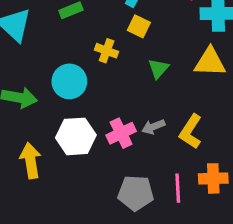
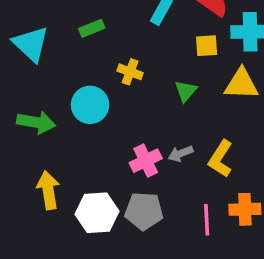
yellow square: (139, 26) -> (207, 46), moved, turned -30
white hexagon: (76, 136) -> (97, 213), moved
gray pentagon: (136, 193) -> (144, 211), moved

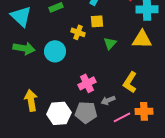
yellow square: (207, 46) -> (97, 21), moved
green arrow: (36, 122) -> (24, 48), moved
gray arrow: (181, 154) -> (108, 100), moved
pink line: (207, 220) -> (122, 117), turned 66

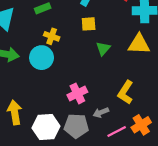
yellow cross: (78, 32) -> (52, 36), moved
orange cross: (144, 111) -> (141, 125), turned -30

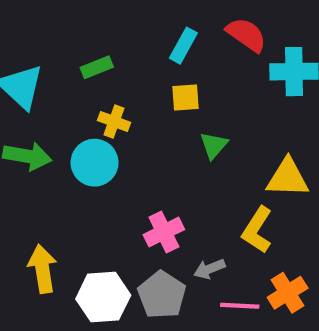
yellow triangle: (139, 44) -> (288, 178), moved
gray pentagon: (76, 126) -> (162, 295), turned 30
pink line: (117, 132) -> (240, 306), turned 30

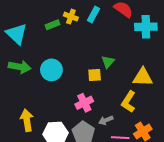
yellow square: (186, 98) -> (95, 75), moved
yellow cross: (114, 121) -> (71, 17), moved

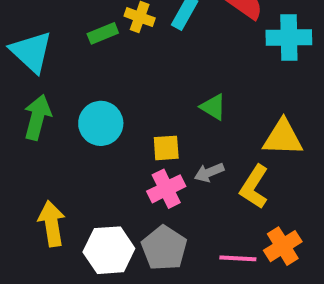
green triangle: (108, 62) -> (213, 107), turned -40
green arrow: (20, 67) -> (37, 117), turned -85
yellow square: (95, 75) -> (166, 148), moved
gray arrow: (106, 120) -> (209, 172), moved

